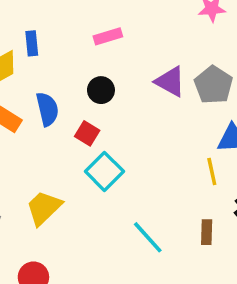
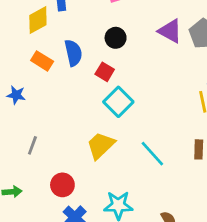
yellow trapezoid: (44, 208) -> (101, 145), moved

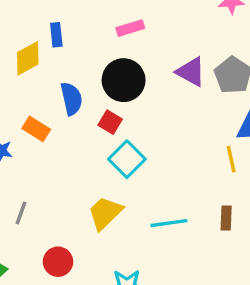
black circle: (116, 38) -> (124, 80), size x1.6
orange rectangle: (42, 61) -> (36, 129), moved
cyan line: (152, 154) -> (169, 223), turned -56

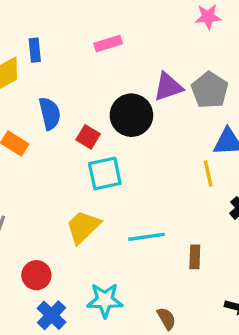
purple triangle: (191, 72) -> (168, 87), turned -48
black circle: (124, 80) -> (131, 115), moved
cyan square: (127, 159) -> (105, 174), turned 33
brown rectangle: (226, 218) -> (195, 257), moved

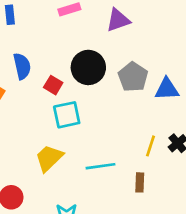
purple triangle: (168, 87) -> (118, 20), moved
gray pentagon: (210, 90) -> (133, 77), moved
yellow line: (208, 174) -> (151, 146), moved, turned 30

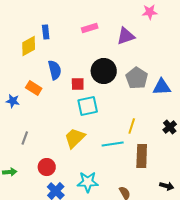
red square: (53, 85) -> (78, 84), turned -32
yellow line: (151, 146) -> (132, 126), moved
brown rectangle: (140, 182) -> (142, 156), size x1.6

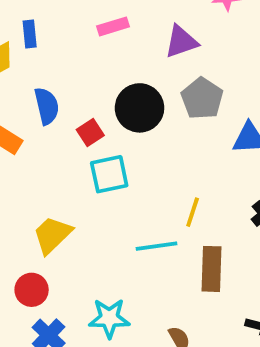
gray pentagon: (137, 78) -> (202, 98), moved
red square: (78, 84) -> (90, 133), turned -32
yellow trapezoid: (75, 138) -> (52, 235), moved

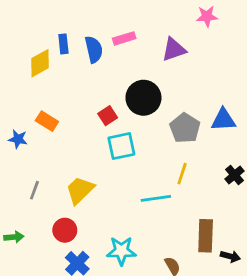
gray pentagon: (202, 98) -> (185, 128), moved
blue semicircle: (47, 106) -> (94, 49), moved
brown rectangle: (212, 269) -> (206, 236), moved

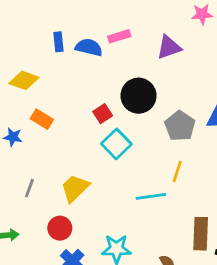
blue semicircle: (94, 49) -> (89, 47), turned -64
yellow diamond: (40, 63) -> (24, 80), moved, turned 48
cyan square: (121, 146) -> (116, 144), turned -32

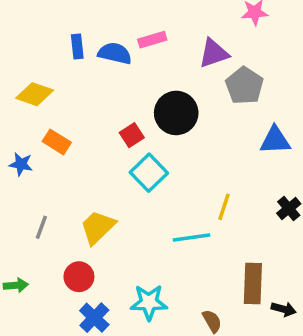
gray pentagon: (180, 126) -> (244, 86), moved

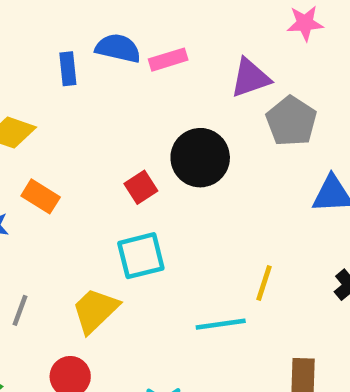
blue semicircle: (115, 53) -> (118, 48), moved
cyan square: (149, 173) -> (141, 256), moved, turned 30

